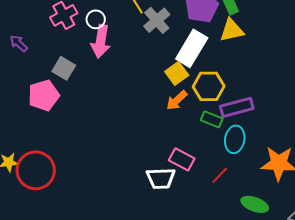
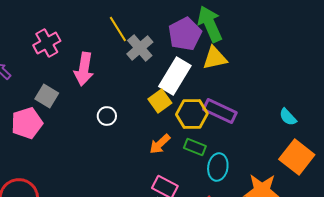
white circle: (96, 19) -> (107, 116), moved
orange arrow: (177, 100) -> (160, 144), moved
purple rectangle: (237, 107) -> (220, 111), moved, turned 40

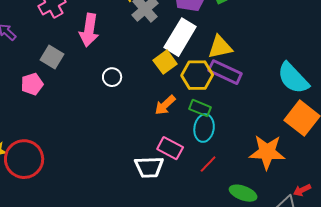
yellow triangle: (215, 58) -> (220, 47), moved
cyan semicircle: (288, 117) -> (293, 78), size x1.8
pink pentagon: (27, 123) -> (32, 84), size x0.7
cyan ellipse: (218, 167) -> (204, 128), moved

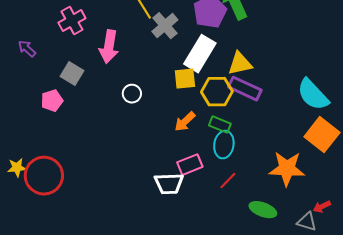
yellow square: (165, 62) -> (185, 79), turned 30
pink rectangle: (170, 148) -> (190, 165), turned -50

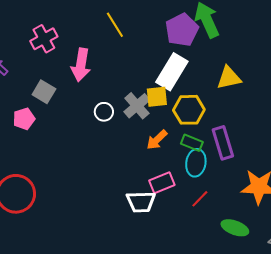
gray cross: (165, 26) -> (137, 106), moved
yellow triangle: (240, 64) -> (229, 78), moved
purple rectangle: (245, 89) -> (223, 143), moved, turned 48

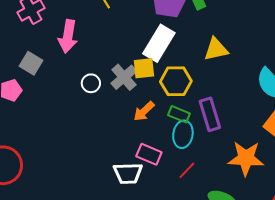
pink rectangle: (162, 183) -> (149, 154), turned 45

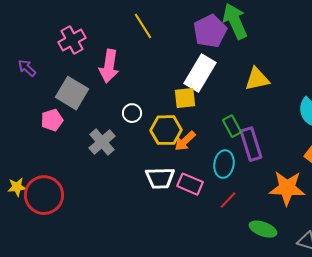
gray square: (31, 63) -> (72, 93), size x1.4
gray cross: (124, 77) -> (102, 142), moved
yellow hexagon: (176, 81) -> (166, 130), moved
green rectangle: (179, 114) -> (232, 126), moved, turned 40
white trapezoid: (128, 173) -> (160, 178), moved

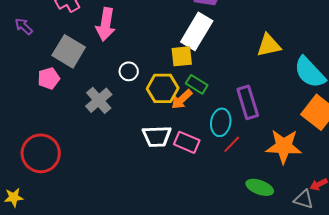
yellow triangle: (257, 79) -> (269, 45), moved
green rectangle: (232, 126) -> (197, 84), moved, turned -30
yellow star: (17, 187) -> (14, 197), moved
red line: (228, 200) -> (232, 144), moved

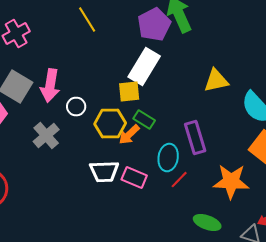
pink arrow: (106, 24) -> (50, 86), moved

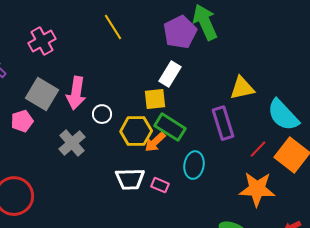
white rectangle: (144, 67) -> (170, 74), size x0.7
green rectangle: (144, 120) -> (170, 127), size x1.4
purple rectangle: (195, 138) -> (223, 123), moved
pink rectangle: (134, 178) -> (160, 185), size x0.7
red line: (179, 180) -> (258, 149), moved

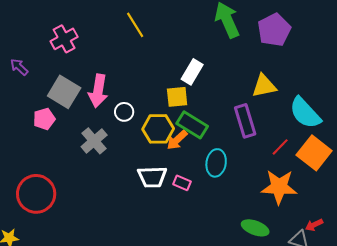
purple pentagon: (180, 32) -> (274, 30), moved

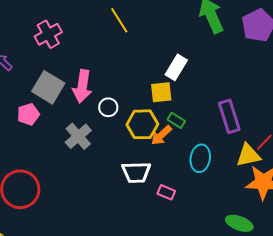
yellow triangle: (264, 86) -> (248, 155), moved
green rectangle: (192, 125) -> (176, 120), size x0.6
pink rectangle: (182, 183) -> (166, 192), moved

